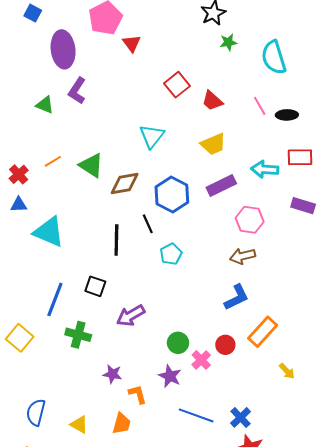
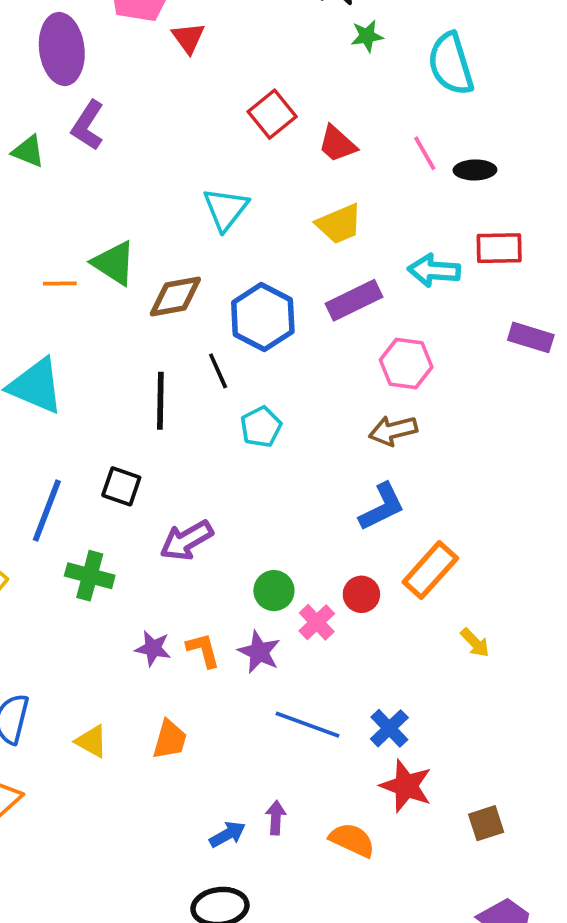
orange line: (53, 161) -> (60, 284), moved, turned 30
purple rectangle: (303, 206) -> (531, 337), moved
orange L-shape: (138, 394) -> (203, 650), moved

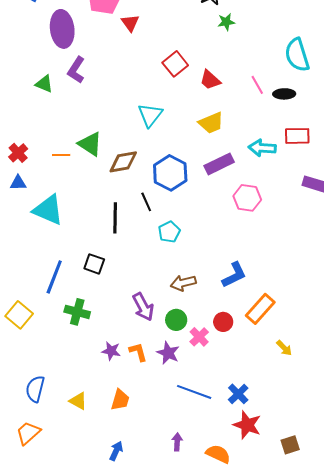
cyan semicircle: (451, 64) -> (297, 55), moved
brown arrow: (393, 431) -> (183, 283), moved
purple arrow: (186, 540) -> (143, 307), moved, turned -88
blue arrow: (227, 834) -> (116, 451), moved, turned -36

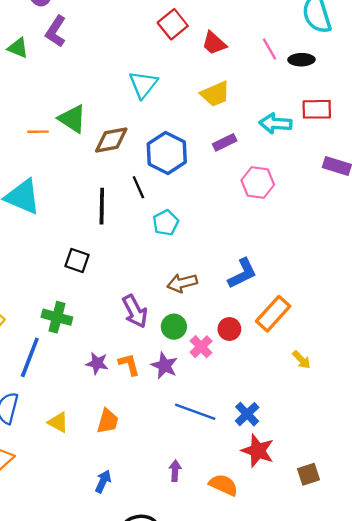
purple rectangle: (219, 164) -> (225, 142), size x0.7
blue line: (54, 277) -> (30, 357), moved

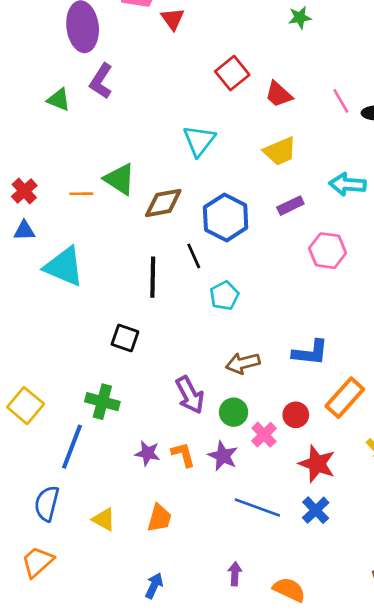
blue L-shape: (242, 273) -> (310, 353), turned 32
red star: (258, 451) -> (317, 464), moved

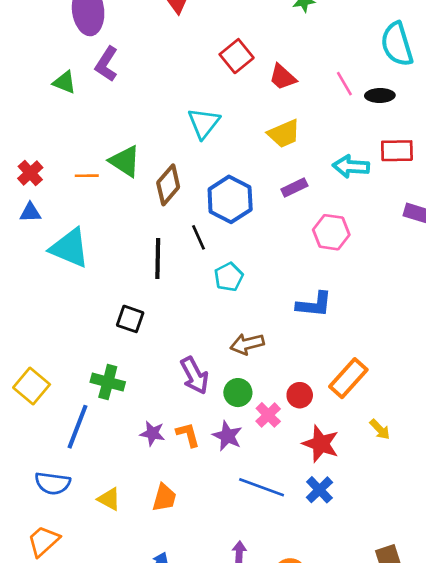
brown diamond: (163, 203) -> (168, 185), turned -39
blue L-shape: (310, 353) -> (314, 304), moved
blue semicircle: (47, 504) -> (53, 483), turned -96

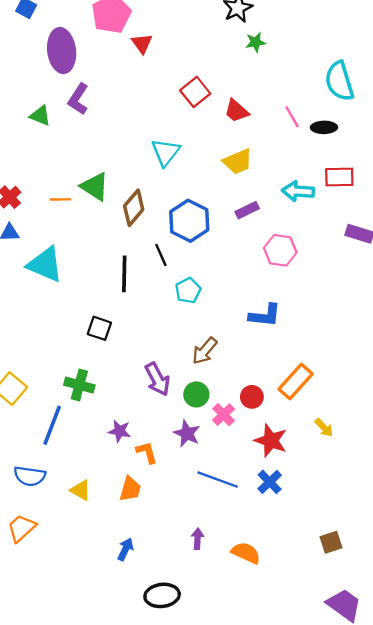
brown arrow: (247, 344) -> (205, 351), turned -36
orange L-shape: (188, 435) -> (147, 452), moved

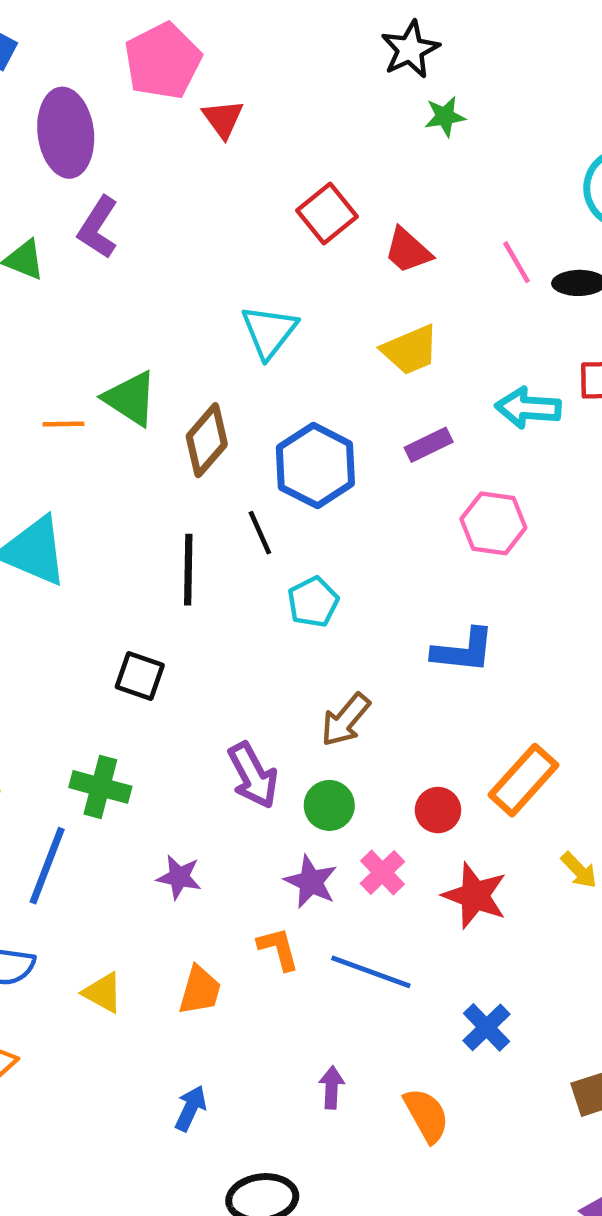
pink cross: (224, 415) -> (382, 872), moved
orange L-shape: (147, 452) -> (278, 949), moved
blue cross: (270, 482) -> (486, 1027), moved
orange semicircle: (246, 553) -> (426, 1115), turned 36

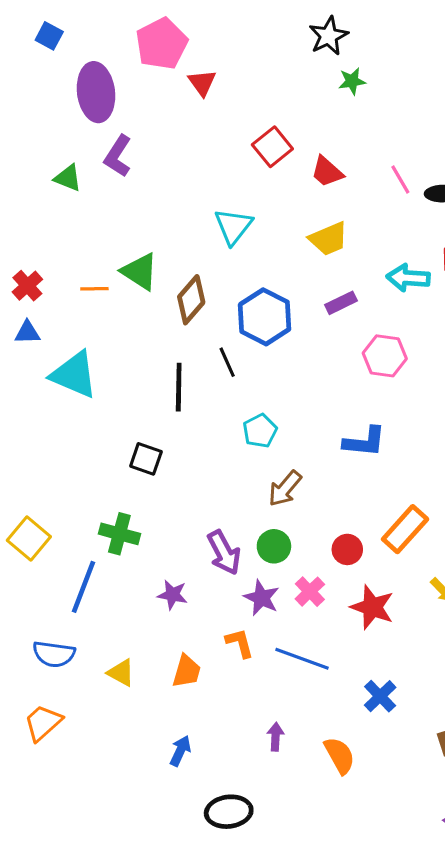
cyan pentagon: (313, 602) -> (260, 431), moved
purple arrow: (253, 775) -> (224, 553), moved

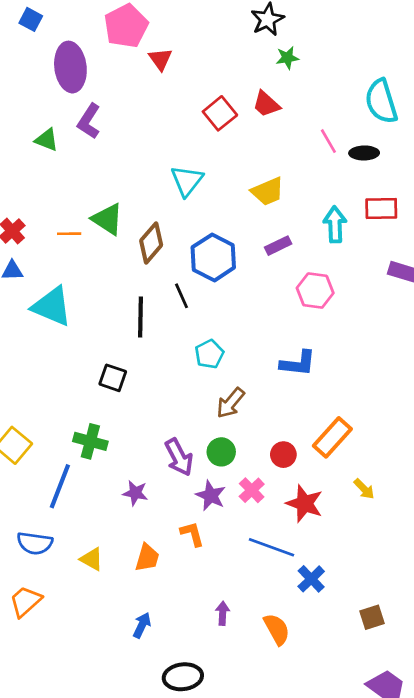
red trapezoid: (327, 172) -> (266, 104), moved
cyan arrow: (408, 278) -> (335, 224), turned 84
blue line: (302, 659) -> (271, 547), moved

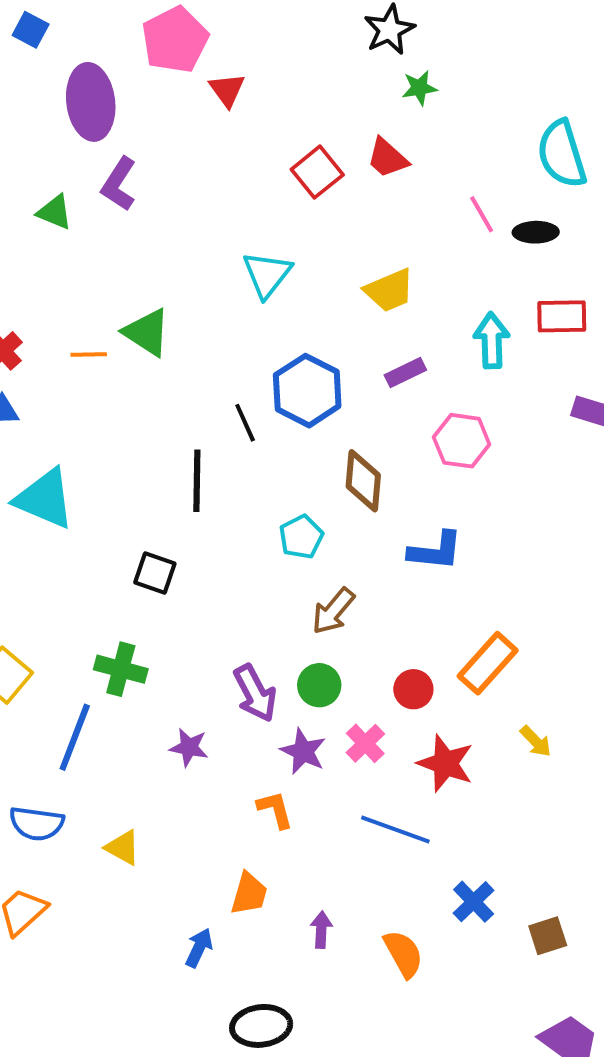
brown diamond: (151, 243) -> (363, 481), moved, turned -36
black line: (182, 296) -> (245, 423), moved
cyan triangle: (52, 306) -> (45, 499), moved
orange trapezoid: (147, 558) -> (249, 894), moved
blue cross: (311, 579) -> (474, 902), moved

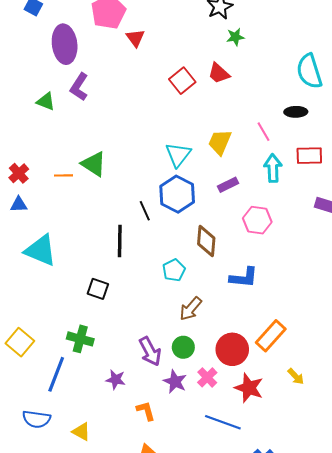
pink line: (482, 214) -> (263, 132), moved
cyan triangle: (267, 274) -> (178, 155), moved
yellow trapezoid: (389, 290) -> (220, 142), turned 136
red circle: (413, 689) -> (232, 349), size x1.6
orange L-shape: (275, 809) -> (146, 411), moved

